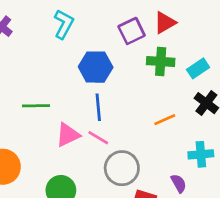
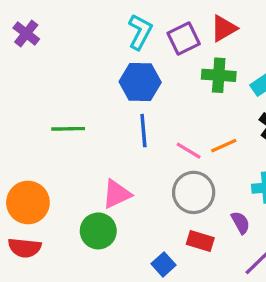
cyan L-shape: (64, 24) -> (140, 32), moved
pink triangle: (68, 135) -> (117, 194), moved
pink line: (98, 138) -> (189, 151), moved
gray circle: (122, 168) -> (194, 192), moved

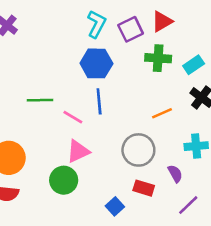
pink line: (189, 151) -> (73, 117), moved

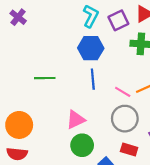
pink line: (73, 117) -> (123, 92), moved
green circle: (64, 180) -> (82, 145), moved

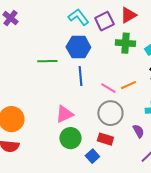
cyan L-shape: (91, 16) -> (78, 17), turned -65
green line: (45, 78) -> (47, 61), moved
red rectangle: (129, 150) -> (105, 139), moved

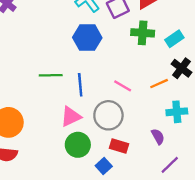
green line: (47, 61) -> (51, 75), moved
blue line: (80, 76) -> (80, 85), moved
orange line: (128, 85) -> (159, 84), moved
gray circle: (110, 113) -> (108, 115), moved

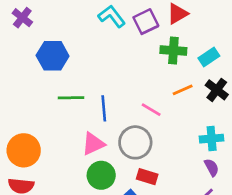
blue hexagon: (87, 38) -> (53, 56), moved
orange line: (159, 84) -> (183, 90), moved
purple semicircle: (158, 137) -> (212, 167), moved

